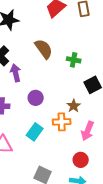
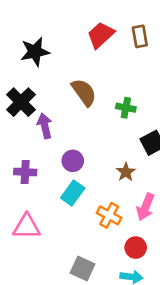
orange cross: (62, 122) -> (109, 215), moved, turned 30
cyan rectangle: (35, 132) -> (73, 193), moved

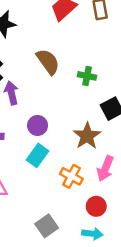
brown star: (126, 172) -> (87, 136), size x1.5
gray square: (83, 268) -> (47, 226), turned 30

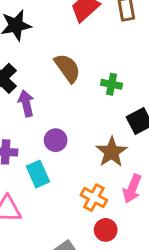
cyan rectangle: (38, 155) -> (38, 174), moved, turned -60
red circle: (96, 206) -> (106, 230), moved

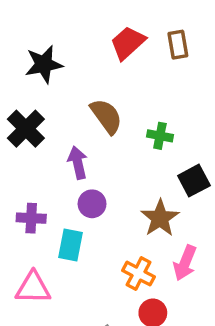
purple arrow: (26, 103) -> (78, 163), moved
cyan rectangle: (38, 174) -> (71, 245), turned 35

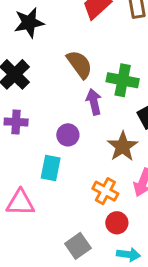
green cross: (160, 136) -> (123, 80), size x1.5
purple arrow: (78, 163) -> (94, 102), moved
purple cross: (31, 218) -> (16, 122), moved

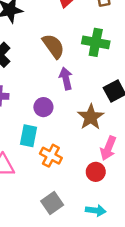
green cross: (123, 80) -> (96, 42), moved
orange cross: (105, 191) -> (51, 156), moved
red circle: (117, 223) -> (96, 172), moved

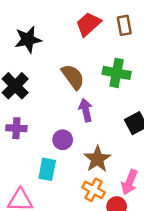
brown star: (91, 117) -> (97, 159), moved
orange cross: (51, 156) -> (93, 190), moved

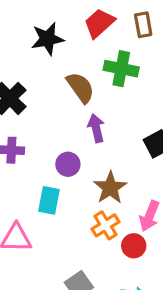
black star: (28, 40) -> (48, 39), moved
green cross: (117, 73) -> (121, 69), moved
orange cross: (93, 190) -> (106, 225), turned 30

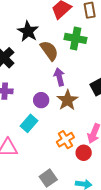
black star: (48, 39) -> (28, 31), moved, turned -30
brown star: (110, 188) -> (67, 100), moved
cyan rectangle: (49, 200) -> (29, 123), turned 30

